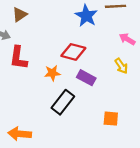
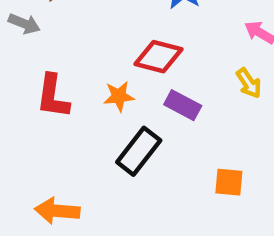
red L-shape: (18, 58) -> (53, 96), moved

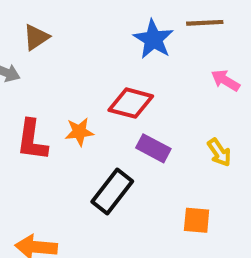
yellow arrow: (249, 83) -> (219, 152), moved
orange star: (119, 96) -> (79, 132), moved

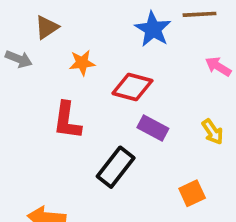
orange star: (79, 132) -> (82, 63), moved
red L-shape: (32, 140) -> (67, 121), moved
orange square: (197, 220) -> (192, 193), turned -30

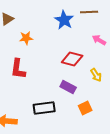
red diamond: (132, 87) -> (72, 59), moved
purple rectangle: (153, 128) -> (68, 87), moved
black rectangle: (116, 167) -> (44, 108), moved, turned 45

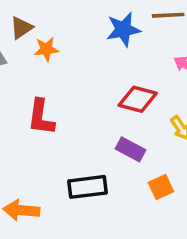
blue star: (64, 20) -> (123, 29), turned 30
orange star: (26, 38) -> (46, 49), moved

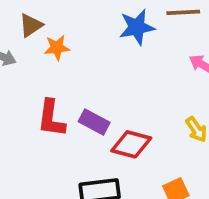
red diamond: (138, 99) -> (131, 144), moved
purple rectangle: (131, 149) -> (94, 122), moved

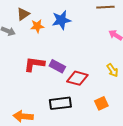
blue star: (137, 27) -> (61, 20), moved
red L-shape: (51, 118) -> (34, 64), turned 90

